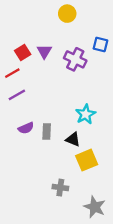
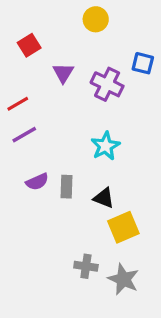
red square: (23, 53) -> (29, 45), moved
cyan star: (86, 114) -> (105, 146), moved
gray star: (95, 207) -> (123, 279), moved

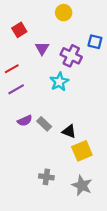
cyan star: (105, 146) -> (59, 82), moved
gray rectangle: (66, 187) -> (44, 124), turned -48
gray cross: (86, 266) -> (46, 177), moved

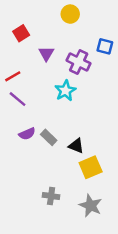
purple line: (16, 89) -> (18, 99), turned 70

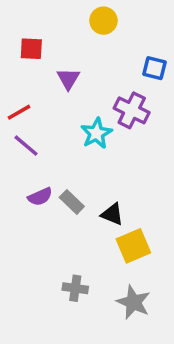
red square: (21, 33) -> (31, 49), turned 35
purple cross: (79, 62) -> (132, 110), moved

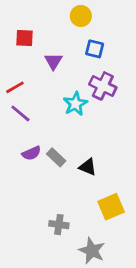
blue square: (155, 68) -> (95, 49), moved
yellow square: (133, 246) -> (111, 207), moved
gray star: (133, 302) -> (92, 251), moved

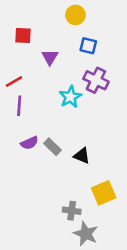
purple line: (20, 113) -> (19, 106), turned 54
gray cross: (59, 225) -> (72, 211), moved

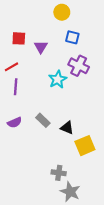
red square: (23, 35) -> (19, 38), moved
purple semicircle: (29, 143) -> (15, 122), moved
yellow square: (104, 193) -> (85, 146), moved

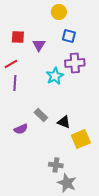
purple cross: (79, 66) -> (75, 63), turned -30
purple semicircle: (15, 122) -> (21, 129), moved

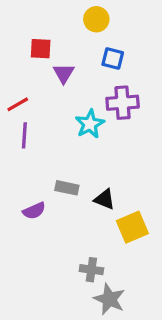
red square: (18, 37) -> (41, 49), moved
gray rectangle: (41, 115) -> (67, 188), turned -32

